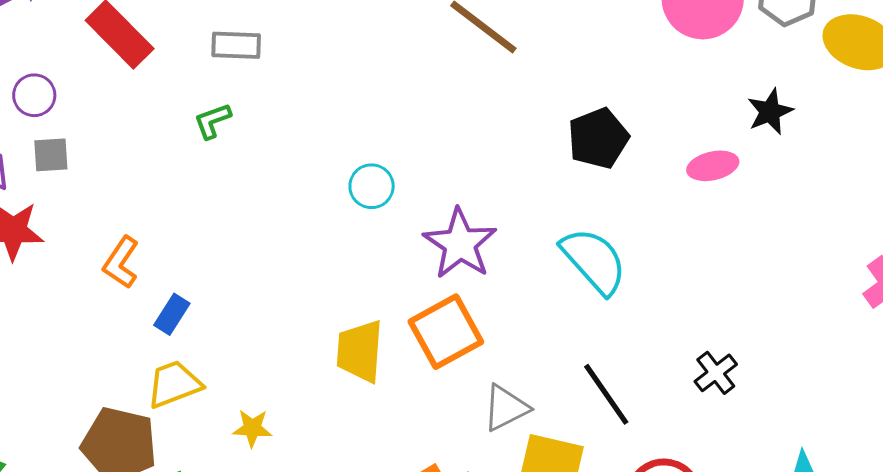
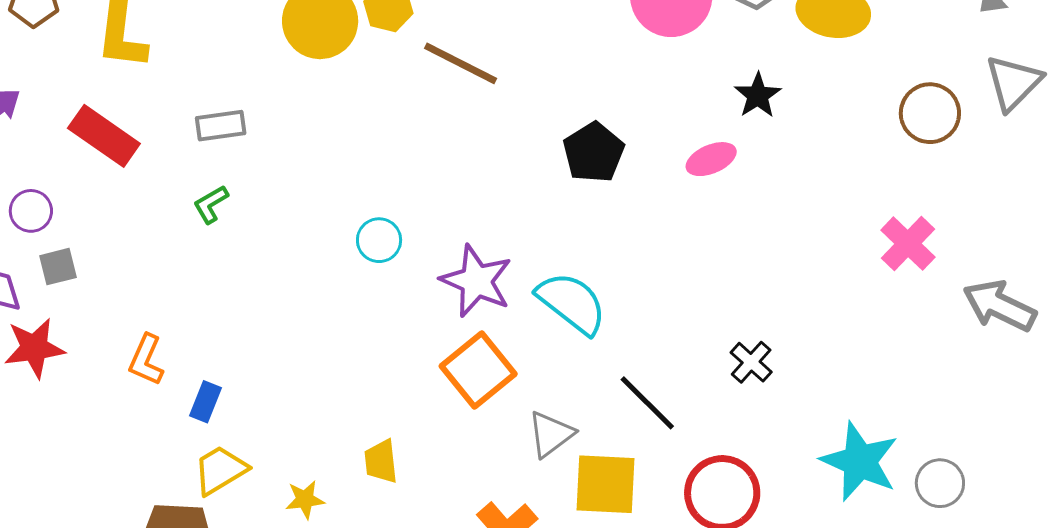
cyan semicircle: (594, 261) -> (572, 303), moved
yellow trapezoid: (360, 351) -> (381, 461), moved, size x0.7

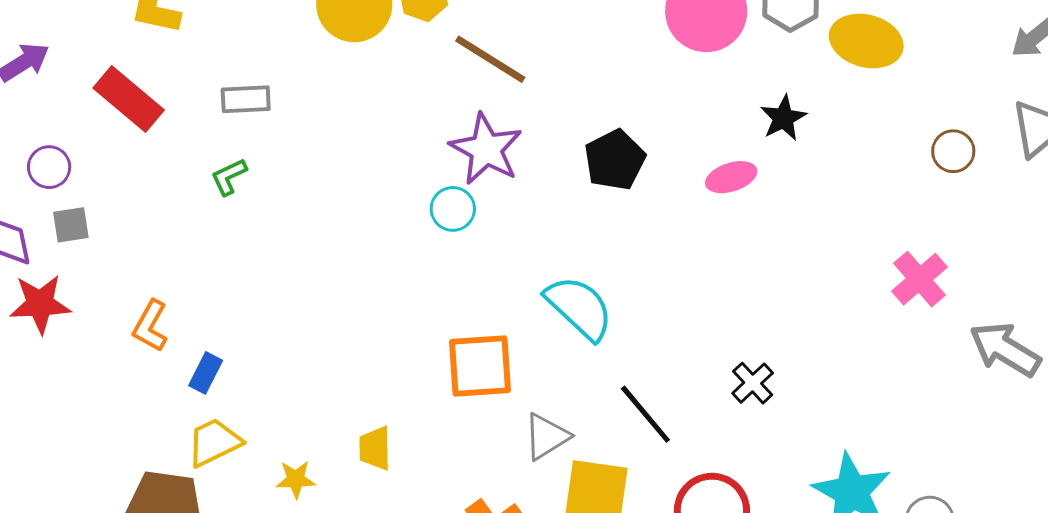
brown circle: (930, 113) -> (953, 151), size x0.7
cyan circle: (379, 240) -> (453, 209), moved
purple star: (476, 281) -> (486, 149), moved
orange square: (478, 370) -> (480, 366), turned 30

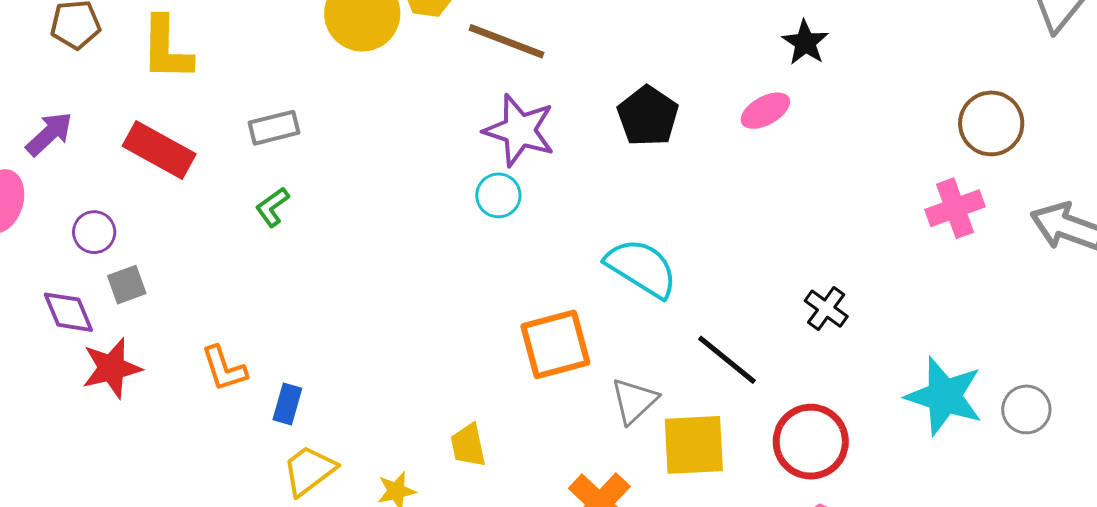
brown circle: (953, 151) -> (991, 123), moved, size x1.5
pink cross: (920, 279) -> (955, 208), moved, turned 32
orange L-shape: (150, 326) -> (224, 368), turned -36

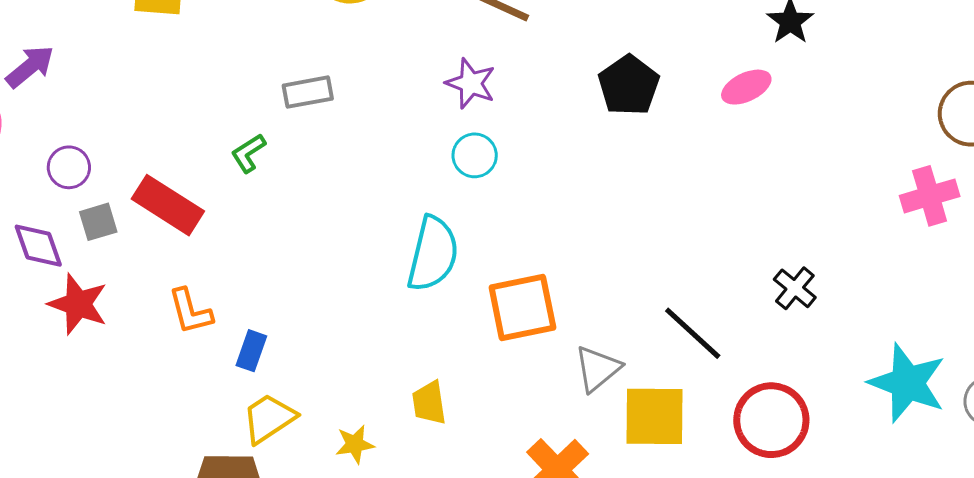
gray rectangle: (274, 128) -> (308, 92), moved
purple star: (519, 130) -> (471, 83), moved, size x0.7
red rectangle: (159, 150) -> (168, 205), moved
cyan semicircle: (642, 268) -> (433, 254), moved, turned 68
red star: (112, 368) -> (78, 304), turned 30

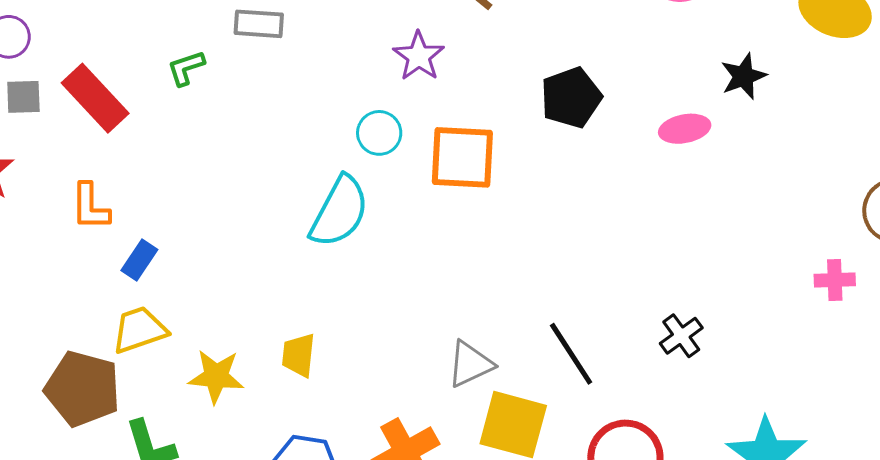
cyan circle: (475, 155) -> (379, 133), moved
pink cross: (930, 196) -> (835, 280), size x0.7
orange square: (522, 308) -> (462, 157), moved
yellow star: (355, 444) -> (216, 376), size x1.4

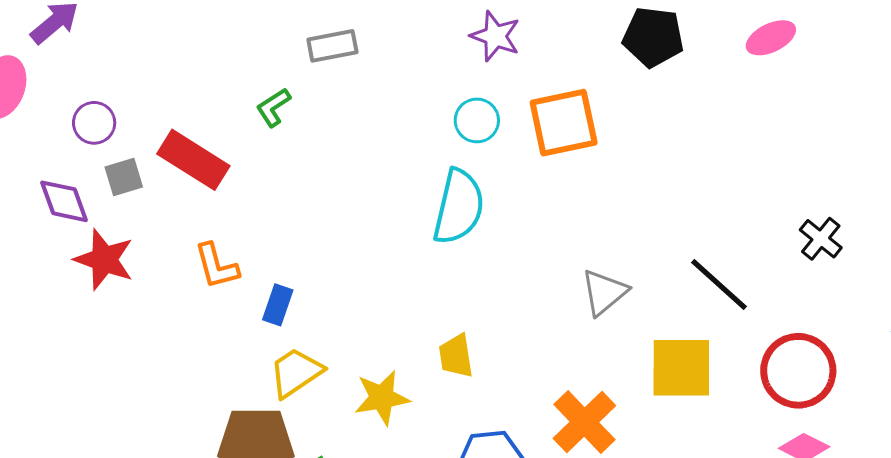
black pentagon: (571, 98) -> (653, 37), turned -30
gray triangle: (470, 364) -> (604, 292), moved

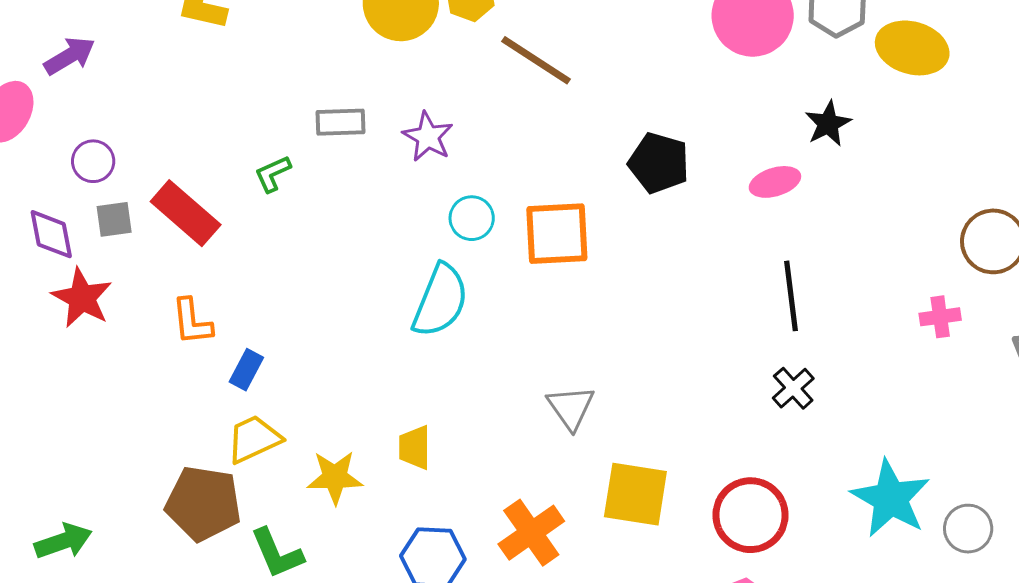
purple star: (495, 36) -> (428, 137), moved
black line: (719, 284) -> (791, 296), moved, turned 32
gray triangle: (604, 292) -> (571, 408), turned -34

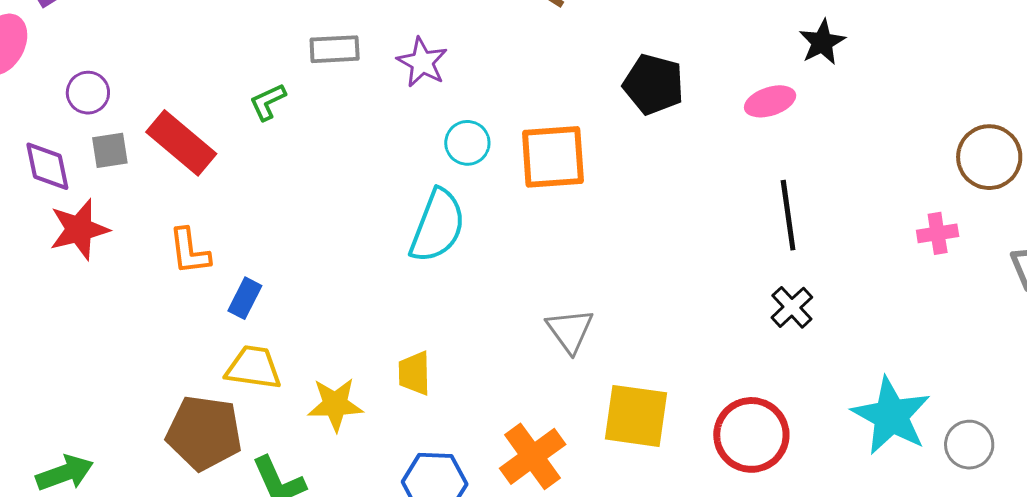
red star: (82, 298) -> (79, 229), turned 30
yellow trapezoid: (254, 439) -> (253, 368), turned 34

